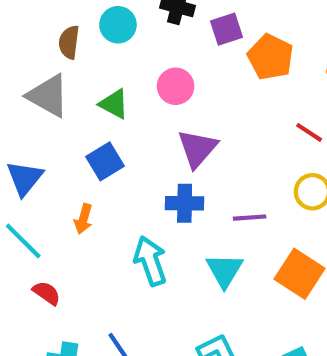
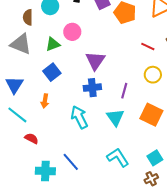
pink circle: (176, 86) -> (72, 32), moved
green triangle: (114, 104) -> (53, 44), turned -42
purple line: (250, 218) -> (124, 91), turned -63

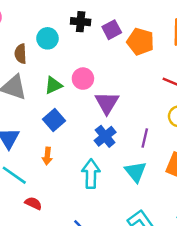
pink circle: (72, 32) -> (83, 79), moved
blue cross: (92, 88) -> (105, 136), turned -30
cyan arrow: (79, 117) -> (91, 174), turned 30

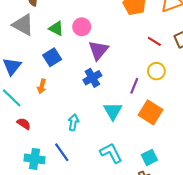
green triangle: (53, 85) -> (56, 28), turned 42
purple line: (145, 138) -> (134, 86), moved
cyan arrow: (91, 174) -> (73, 122), moved, size x0.7

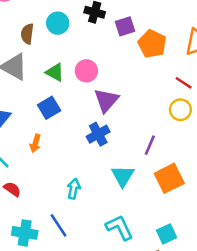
red line: (154, 41) -> (184, 83), moved
yellow circle: (156, 71) -> (180, 110), moved
orange square: (151, 112) -> (169, 178), turned 30

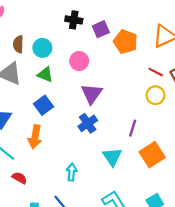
cyan circle: (58, 23) -> (42, 48), moved
pink circle: (86, 71) -> (79, 61), moved
orange arrow: (35, 143) -> (35, 137), size x1.5

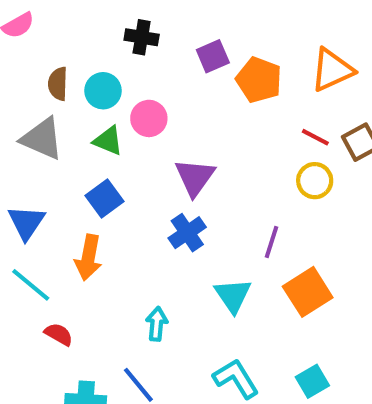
black cross: (74, 20) -> (142, 37), moved
pink circle: (79, 61) -> (149, 118), moved

